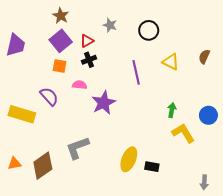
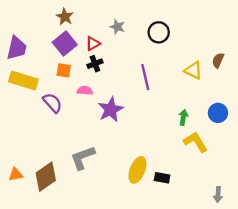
yellow triangle: (171, 62) -> (193, 70), moved
yellow rectangle: (22, 114) -> (23, 80), moved
blue circle: (208, 115) -> (218, 113), moved

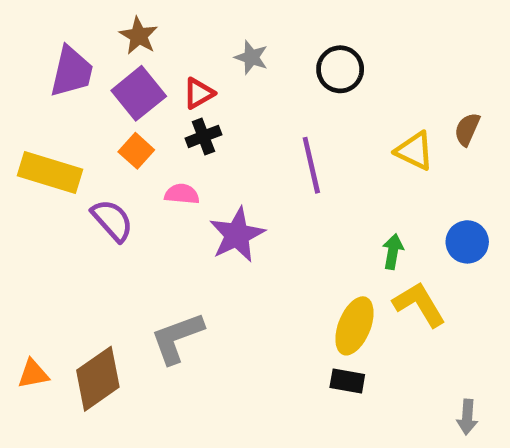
purple trapezoid: (17, 48) -> (72, 72), moved
orange square: (64, 70) -> (136, 151), turned 32
yellow ellipse: (137, 170) -> (354, 326), moved

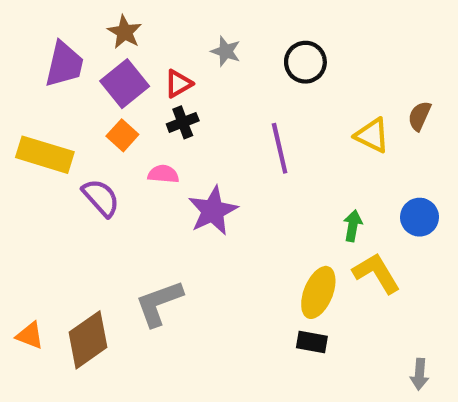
orange triangle: (33, 374) -> (30, 336), turned 32

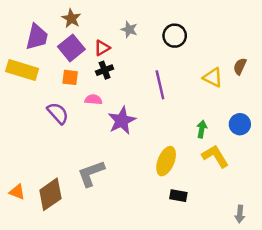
orange square: (122, 135) -> (70, 77), turned -35
yellow rectangle: (45, 155) -> (22, 70), moved
yellow ellipse: (318, 292) -> (166, 161), moved

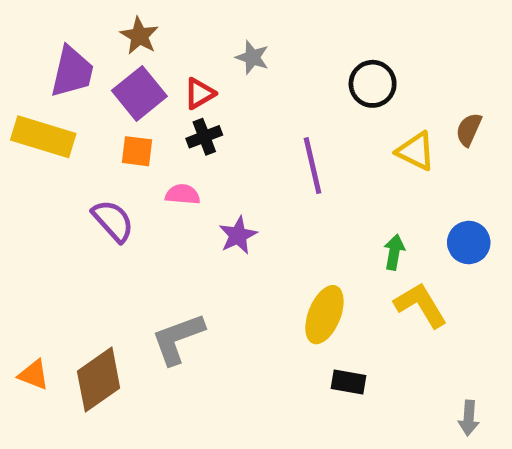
black circle: (175, 36) -> (373, 84), moved
purple star: (122, 121) -> (238, 235), size x0.7

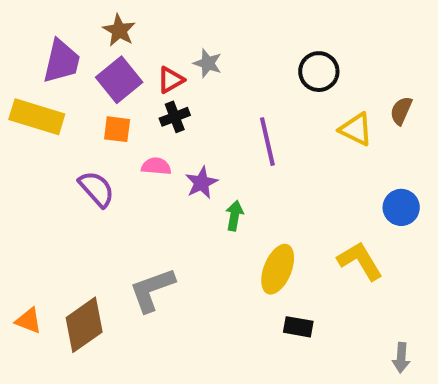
gray star: (252, 57) -> (208, 63), moved
purple star: (238, 235) -> (201, 183), moved
green arrow: (394, 252) -> (234, 216), moved

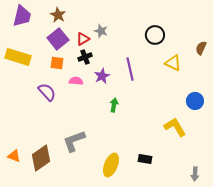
purple trapezoid: (61, 61) -> (22, 16), moved
brown semicircle: (401, 111) -> (201, 48), moved
purple star: (201, 183) -> (102, 76), moved
yellow ellipse: (278, 269) -> (111, 165), moved

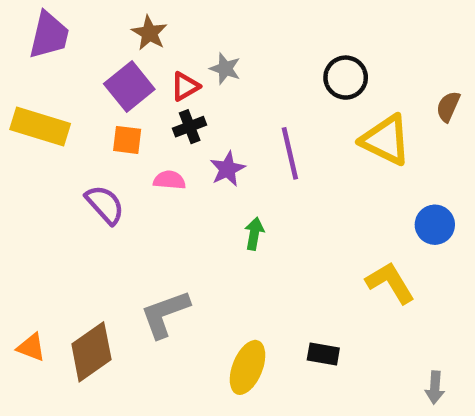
brown star: (58, 15) -> (149, 33), moved
yellow triangle: (173, 63) -> (386, 140), size x1.4

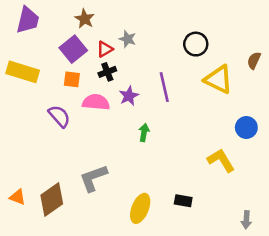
pink semicircle: (169, 180) -> (96, 102), size x1.5

